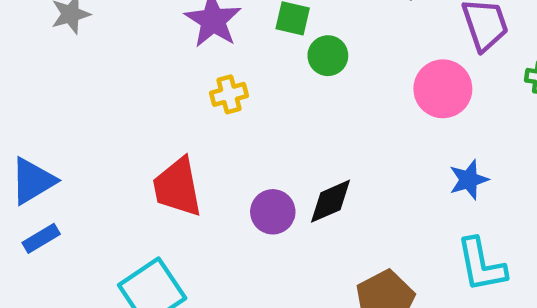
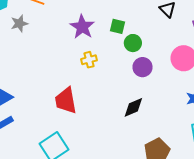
purple circle: (273, 212) -> (143, 67), moved

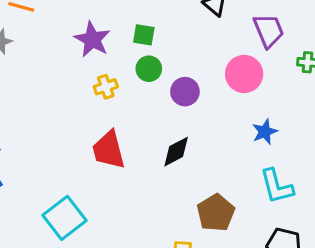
green circle: (133, 43) -> (149, 69), moved
red trapezoid: (66, 101) -> (109, 150), moved

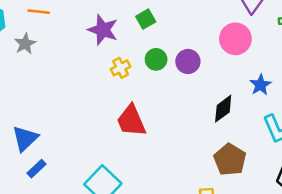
green square: (144, 35) -> (146, 19), turned -30
green circle: (149, 69) -> (156, 59), moved
black diamond: (176, 152) -> (223, 109), moved

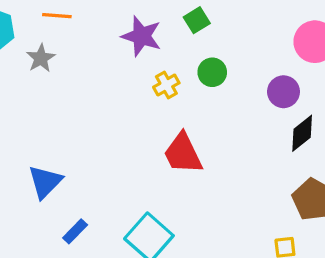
purple circle: (188, 61) -> (283, 92), moved
blue rectangle: (37, 169) -> (75, 231), moved

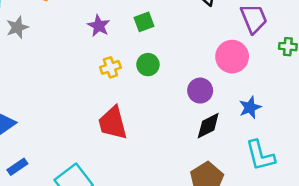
purple star: (141, 36) -> (99, 26), size x0.7

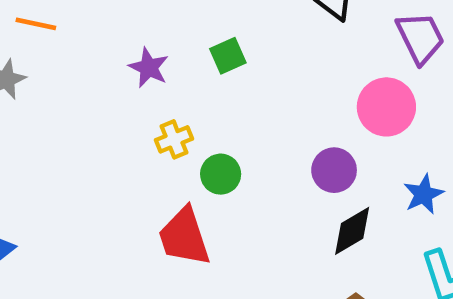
green circle: (148, 65) -> (221, 174), moved

